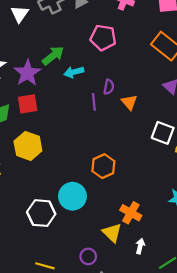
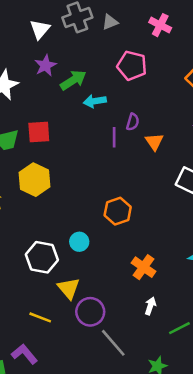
purple star: (27, 73) -> (45, 66), moved, size x0.7
cyan circle: (72, 196) -> (79, 242), size x0.6
yellow triangle: (112, 233) -> (69, 288), moved
purple circle: (88, 256) -> (90, 312), size x1.5

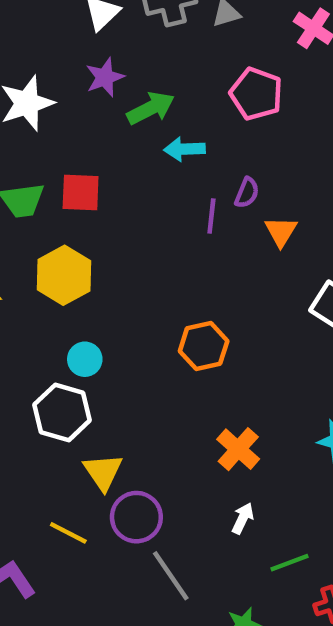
cyan circle: (79, 242) -> (85, 359), moved
yellow line: (40, 317) -> (68, 533), moved

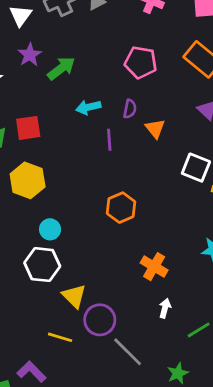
pink pentagon: (256, 94) -> (141, 62), moved
cyan arrow: (184, 149) -> (88, 107), moved
purple line: (211, 216) -> (109, 140), moved

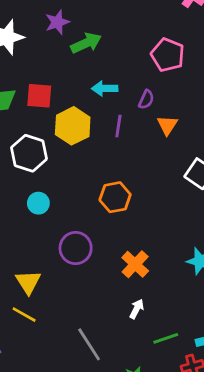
yellow hexagon: (28, 180) -> (73, 126), moved
white hexagon: (42, 265) -> (29, 153), moved
yellow triangle: (74, 296) -> (28, 282), moved
purple circle: (100, 320) -> (76, 248), moved

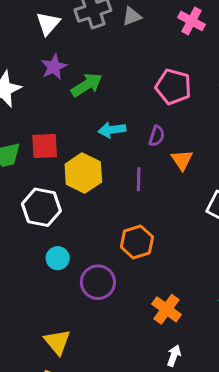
purple line: (118, 126) -> (139, 179), moved
purple circle: (76, 248) -> (98, 282), moved

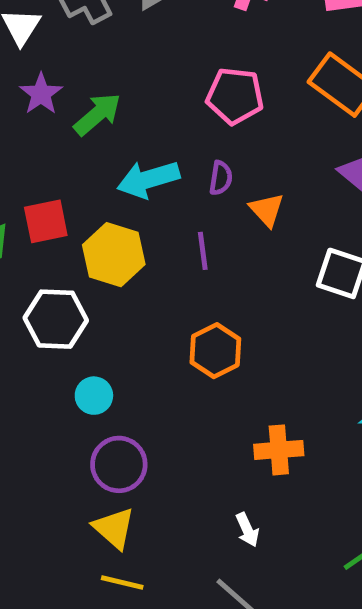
cyan arrow: (112, 130) -> (148, 179), size x1.4
purple circle: (98, 282) -> (119, 464), moved
orange cross: (167, 309) -> (279, 450), turned -32
white arrow: (174, 356) -> (247, 530), moved, turned 144

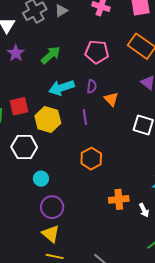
green arrow: (97, 114) -> (51, 55), moved
white arrow: (247, 530) -> (144, 210), moved

